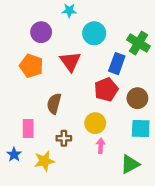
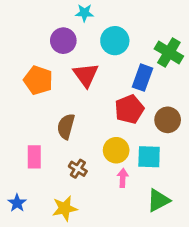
purple circle: (41, 32) -> (63, 41), moved
cyan square: (141, 129) -> (149, 157), moved
brown cross: (64, 138) -> (78, 169), turned 32
blue star: (14, 154) -> (17, 203), moved
yellow star: (44, 161) -> (65, 208), moved

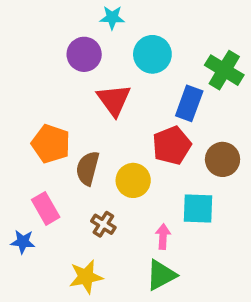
orange pentagon: (38, 80) -> (51, 144), moved
yellow circle: (116, 150) -> (133, 180), moved
pink rectangle: (34, 157) -> (46, 208), turned -30
green triangle: (158, 200) -> (161, 275), moved
blue star: (17, 203) -> (23, 242), moved, turned -30

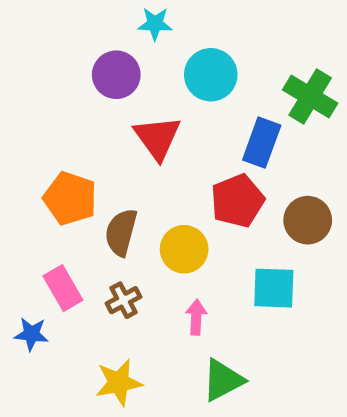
brown cross: (103, 224) -> (123, 300), moved, turned 30
pink arrow: (163, 237) -> (196, 317), moved

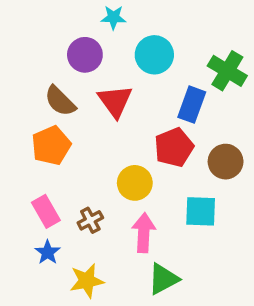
orange pentagon: (70, 198) -> (51, 146), turned 30
brown semicircle: (121, 232) -> (60, 101), moved, turned -60
pink arrow: (196, 317) -> (144, 233), size x1.5
blue star: (31, 334) -> (48, 252), moved, turned 30

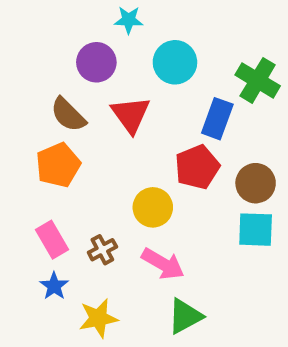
cyan square: (201, 211) -> (256, 230), moved
pink arrow: (144, 233) -> (163, 264), turned 117

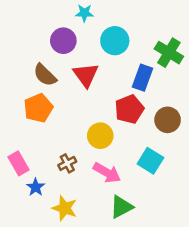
cyan square: (256, 230) -> (150, 161), moved, turned 30
pink rectangle: (52, 240) -> (18, 163), moved
yellow star: (98, 318) -> (65, 208), turned 30

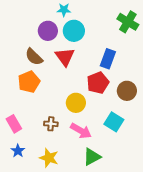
cyan circle: (115, 41) -> (74, 31), moved
green cross: (169, 53) -> (128, 22), moved
brown cross: (67, 163) -> (51, 124), turned 32
blue star: (36, 187) -> (18, 151), moved

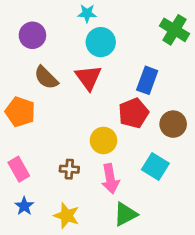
purple circle: (48, 31) -> (32, 35), moved
orange pentagon: (29, 82) -> (20, 112), moved, turned -30
pink arrow: (81, 131) -> (110, 179), turned 50

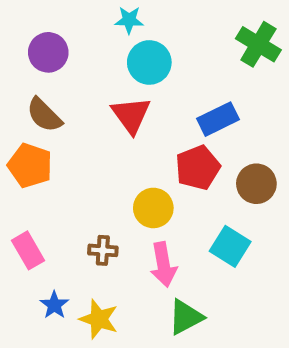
brown semicircle: (46, 78) -> (44, 115), moved
blue rectangle: (147, 80) -> (218, 119), turned 44
blue star: (24, 206) -> (54, 305), moved

